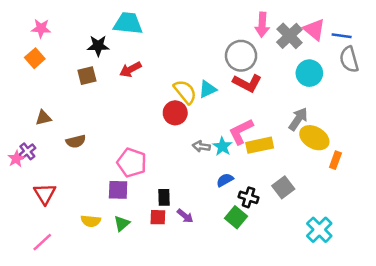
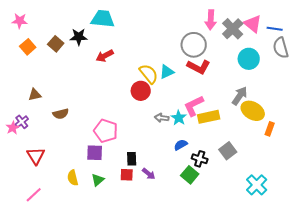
pink star: (41, 28) -> (20, 21), moved
brown square: (87, 76) -> (56, 44), moved, turned -35
yellow semicircle: (91, 221) -> (73, 178), turned 70

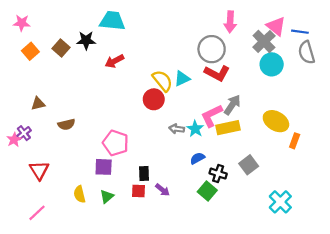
gray cross: (233, 29) -> (264, 41), moved
gray arrow: (240, 96) -> (232, 105), moved

